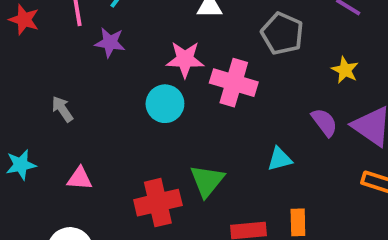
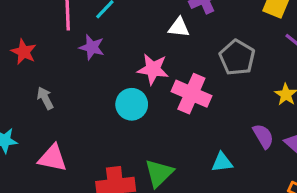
red star: (24, 20) -> (24, 52), moved
pink triangle: (80, 178) -> (53, 158), size x1.4

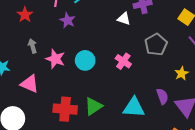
pink star: (153, 69) -> (55, 59), moved
pink cross: (191, 94) -> (123, 61), size x0.7
cyan triangle: (222, 162) -> (134, 107), size x1.6

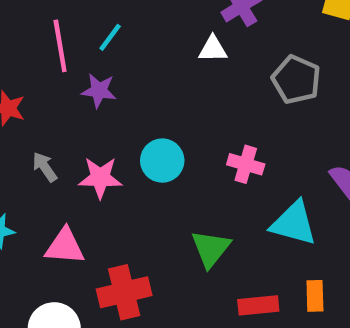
pink cross: (123, 61) -> (246, 164), moved
cyan triangle: (134, 107) -> (294, 223), turned 30
red cross: (65, 109) -> (124, 292), moved

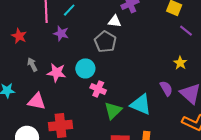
gray pentagon: (296, 80) -> (105, 42), moved
pink cross: (246, 164) -> (98, 89), moved
green triangle: (211, 249) -> (113, 110), moved

